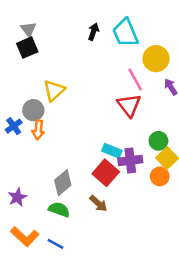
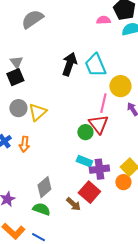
black arrow: (93, 32) -> (69, 64), size x1.6
pink line: (135, 80) -> (103, 103), turned 42
gray circle: (33, 110) -> (18, 108), moved
green circle: (158, 141) -> (85, 132), moved
red square: (106, 173) -> (89, 192), moved

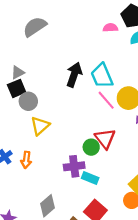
gray triangle: (16, 62) -> (18, 72), turned 40
pink line: (103, 103) -> (106, 100), moved, turned -54
gray circle: (18, 108) -> (28, 101), moved
purple cross: (99, 169) -> (74, 166), moved

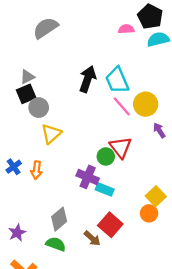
purple cross: (74, 166) -> (88, 177), turned 30

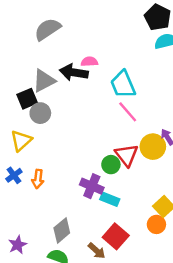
pink semicircle: (126, 29) -> (89, 62), moved
gray triangle: (27, 77) -> (44, 81), moved, size x1.5
black arrow: (88, 79) -> (74, 72), moved, turned -100
yellow circle: (146, 104) -> (153, 147), moved
yellow triangle: (51, 134) -> (21, 141), moved

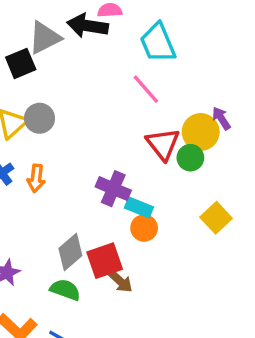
pink line: (128, 112) -> (146, 89), moved
gray circle: (40, 113) -> (40, 118), moved
green circle: (111, 165) -> (190, 158), moved
orange circle: (156, 224) -> (144, 228), moved
red square: (116, 236) -> (105, 261), moved, turned 30

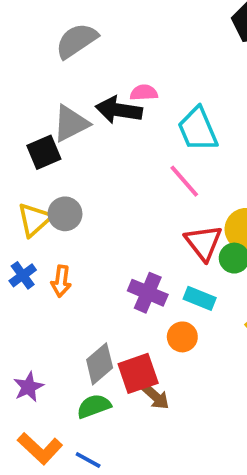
cyan rectangle: (139, 207) -> (200, 298), moved
green semicircle: (65, 290) -> (94, 406), turned -40

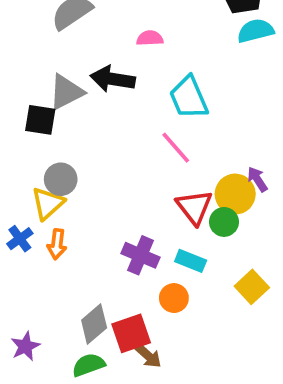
pink semicircle: (144, 93) -> (150, 38), moved
black square: (44, 152) -> (40, 120), turned 32
yellow triangle: (34, 220) -> (48, 203), moved

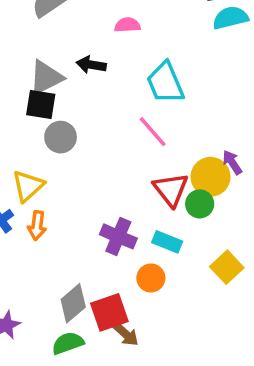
black arrow: (113, 79) -> (91, 65), size x0.7
black square: (40, 120) -> (41, 105), moved
gray circle: (61, 179) -> (61, 137), moved

